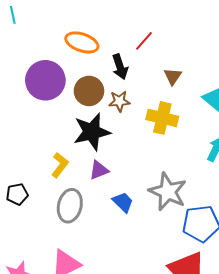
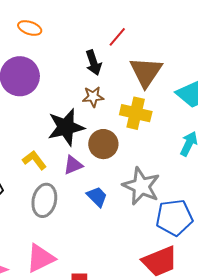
orange ellipse: (82, 42) -> (30, 28), moved, size x0.7
brown triangle: (173, 76) -> (146, 72), size x1.8
brown circle: (89, 91) -> (103, 144), moved
yellow L-shape: (60, 165) -> (34, 160), turned -75

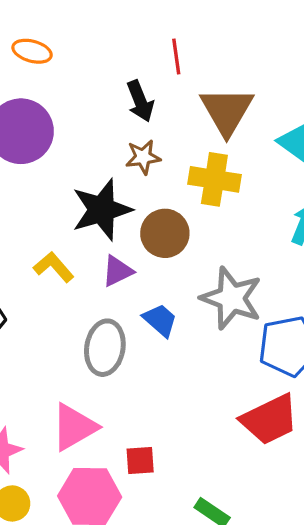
red line: (117, 37) -> (176, 57), turned -45
gray ellipse: (44, 200) -> (105, 348), moved

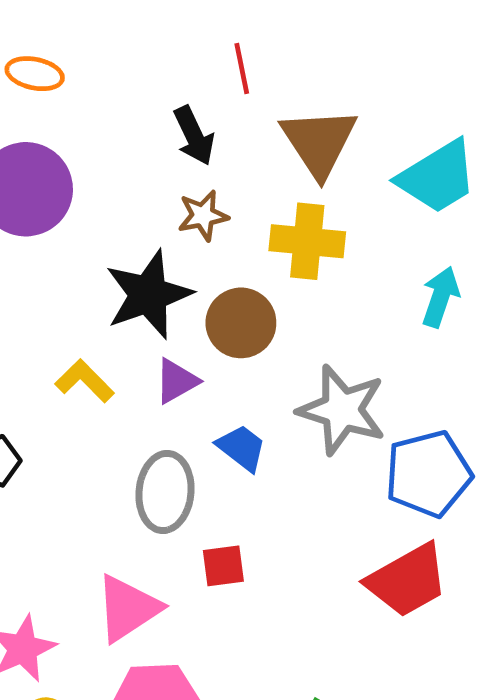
red square: (140, 461) -> (223, 566), moved

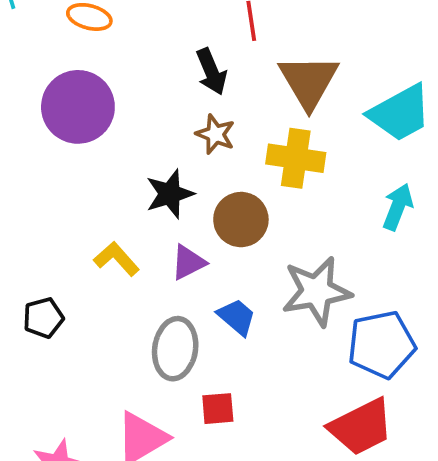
brown star: (203, 216) -> (215, 134), turned 30
black star: (148, 295) -> (170, 194), size x0.7
gray star: (342, 410) -> (316, 291), turned -30

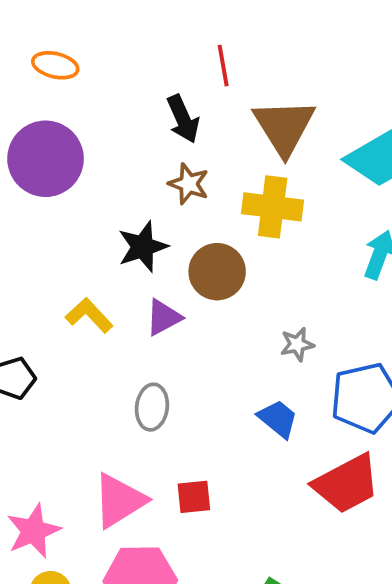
gray star: (316, 291) -> (297, 344), size x0.5
blue trapezoid: (237, 317) -> (278, 419), moved
gray ellipse: (175, 349) -> (152, 407), size x0.7
red square: (218, 409) -> (194, 497), moved

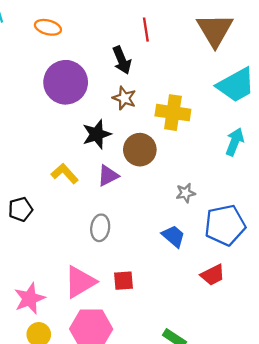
brown triangle: (284, 127) -> (215, 30), moved
purple circle: (46, 159) -> (66, 82), moved
red trapezoid: (347, 484) -> (213, 275), size x0.6

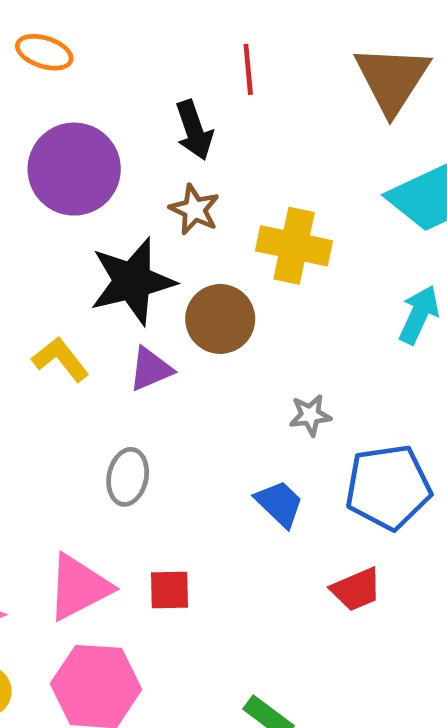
black star: (97, 134) -> (132, 281), size x1.4

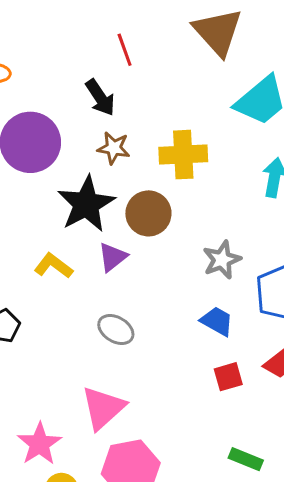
gray star: (310, 415) -> (222, 260), size x1.4
gray ellipse: (128, 477) -> (116, 329), turned -56
red square: (169, 590) -> (228, 377), moved

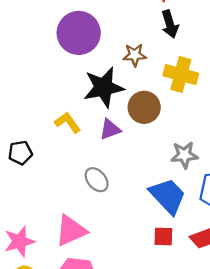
black arrow: (100, 98) -> (170, 24), moved
brown star: (114, 148) -> (135, 55), turned -30
blue trapezoid: (217, 321) -> (168, 196), size x1.6

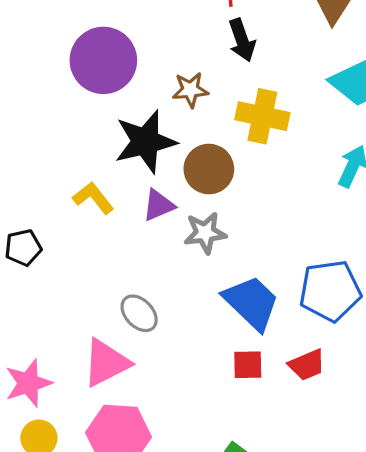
gray star: (184, 155) -> (205, 233), moved
gray ellipse: (97, 180) -> (139, 313), moved

